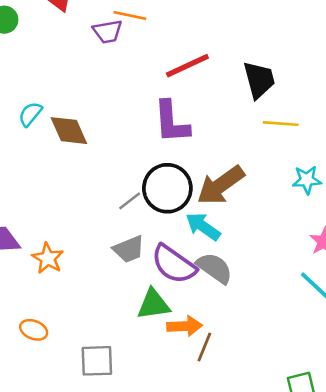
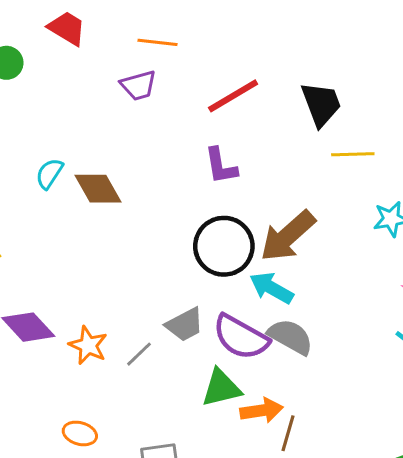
purple trapezoid: (108, 31) -> (138, 85), moved
purple L-shape: (172, 122) -> (221, 166), size x0.7
gray line: (130, 201) -> (139, 354), moved

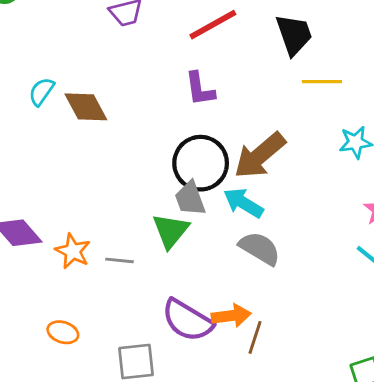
gray trapezoid: (185, 325) -> (190, 199), moved, turned 96
purple semicircle: (241, 337) -> (187, 320), moved
gray line: (139, 354) -> (119, 260), turned 48
green triangle: (221, 388) -> (171, 231), moved, turned -39

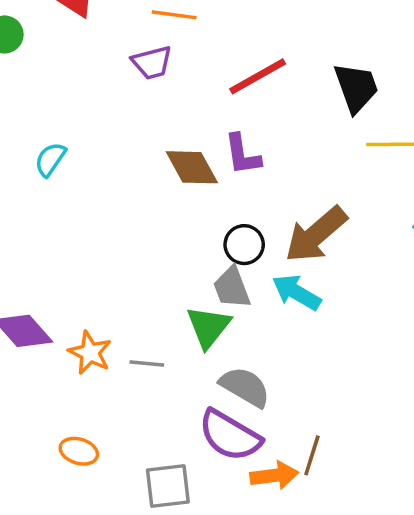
brown diamond: (86, 107) -> (192, 167), moved
black circle: (201, 163) -> (244, 245), size x0.6
gray semicircle: (260, 248) -> (245, 387), moved
orange arrow: (231, 316) -> (274, 475), moved

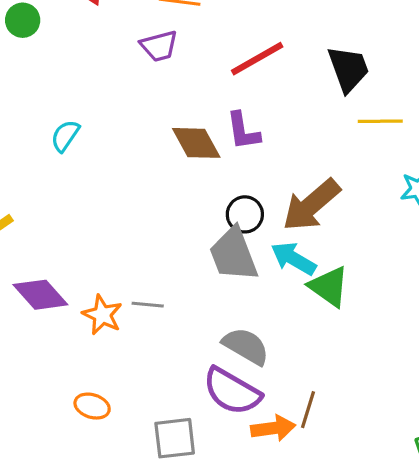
gray trapezoid: (232, 288) -> (233, 254), size x1.4
green triangle: (209, 327) -> (329, 287), moved, turned -33
gray line: (147, 363) -> (148, 305), moved

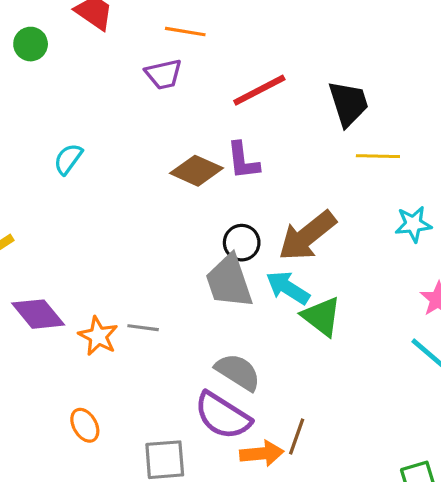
brown diamond: (196, 143) -> (197, 171), turned -39
orange ellipse: (92, 406) -> (85, 425), turned 40

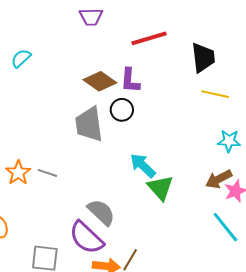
brown arrow: (307, 236) -> (219, 179), moved, size x0.7
black circle: (242, 243) -> (122, 110), moved
gray trapezoid: (229, 281) -> (89, 124), moved

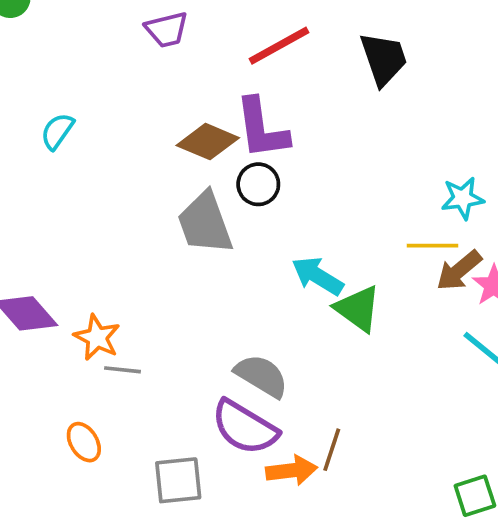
purple L-shape: (130, 81) -> (262, 129), size x1.4
yellow line: (215, 94) -> (432, 246), moved
gray line: (47, 173) -> (122, 370), moved

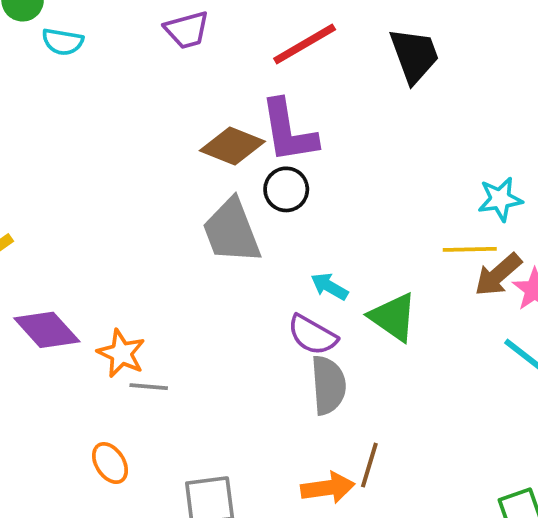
cyan semicircle: (57, 131) -> (63, 42), moved, turned -114
cyan arrow: (318, 276) -> (329, 286), moved, size x0.7
gray semicircle: (261, 376) -> (328, 385), moved, turned 56
purple semicircle: (245, 427) -> (312, 335), moved, size x0.7

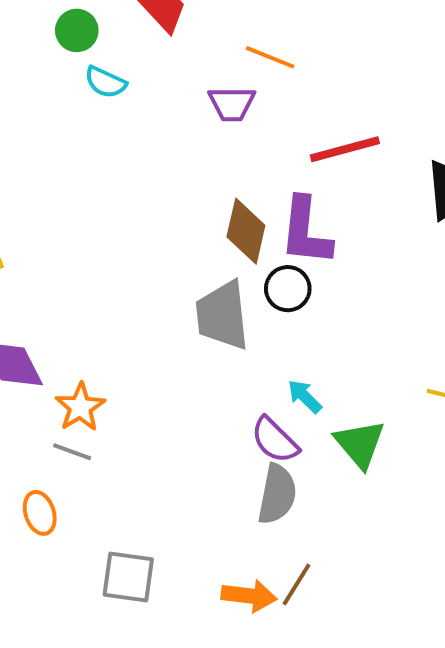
brown diamond: (232, 146) -> (246, 231), turned 66
gray line: (149, 387) -> (72, 452), moved

